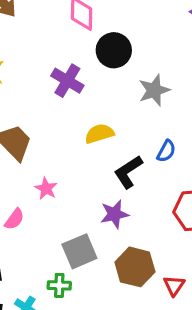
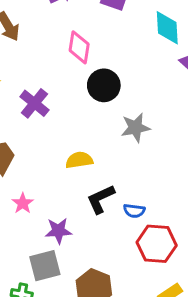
purple cross: (67, 81) -> (34, 103), moved
blue semicircle: (166, 151) -> (134, 211), moved, turned 60
purple star: (114, 214) -> (58, 231), moved

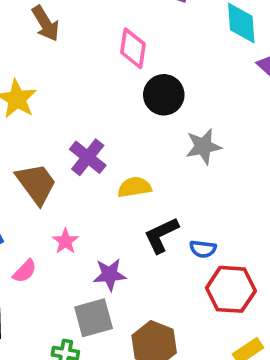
purple cross: (34, 103) -> (88, 157), moved

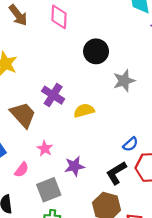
pink diamond: (133, 48) -> (59, 17), moved
black L-shape: (161, 235) -> (116, 173), moved
blue semicircle: (203, 249) -> (130, 144), turned -42
gray square: (94, 318) -> (49, 190), moved

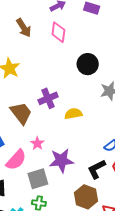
purple cross: (53, 95) -> (48, 98), turned 30
purple star: (74, 166) -> (61, 161), size x1.4
pink semicircle: (22, 170) -> (16, 160), size x1.6

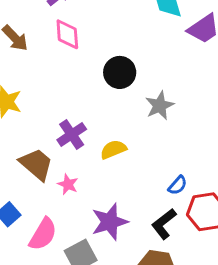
pink star: (37, 143) -> (68, 184), moved

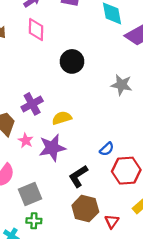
gray star: (160, 106) -> (122, 85), moved, turned 30
purple star: (110, 222) -> (52, 148), moved
black L-shape: (164, 224) -> (78, 176), moved

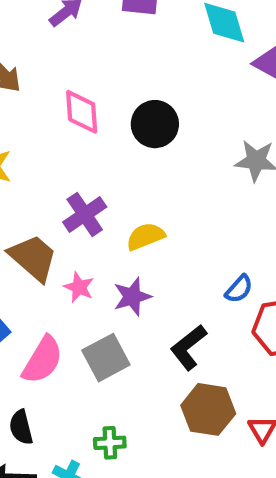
pink diamond: (36, 30) -> (82, 112), moved
purple star: (52, 148) -> (132, 297), size x0.7
gray square: (30, 194) -> (106, 358), moved

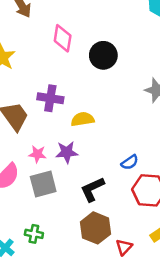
purple cross: (85, 215) -> (50, 98), turned 30
pink star: (79, 287) -> (37, 154), moved, turned -30

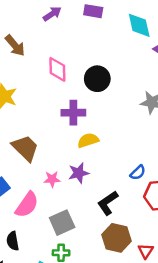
purple cross: (50, 98) -> (73, 113), moved
gray square: (43, 184) -> (62, 223), moved

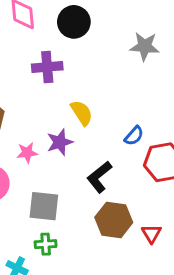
yellow semicircle: (88, 140) -> (82, 113), moved, turned 80
gray square: (62, 223) -> (44, 206), turned 35

